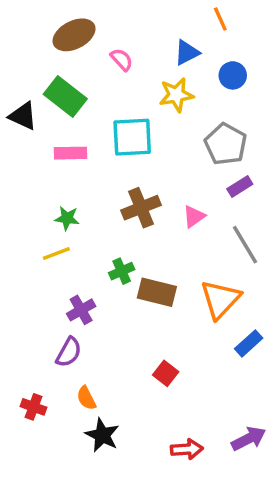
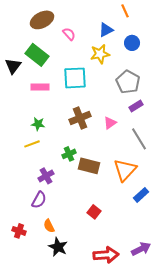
black triangle: (23, 116) -> (13, 66), turned 42
red arrow: (187, 449) -> (106, 255), size x1.4

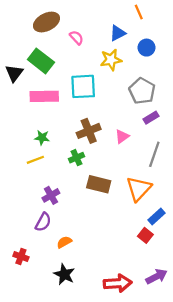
pink rectangle: (40, 87) -> (44, 96), size x1.4
gray line: (139, 139) -> (154, 154), turned 50
green cross: (69, 154) -> (76, 158), moved
red square: (94, 212) -> (145, 235), moved
orange semicircle: (49, 226) -> (64, 242), moved, turned 88

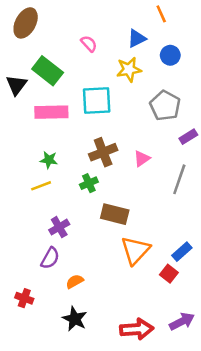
brown ellipse: (46, 22) -> (26, 23), moved, turned -35
purple rectangle: (151, 118) -> (188, 137), moved
orange triangle: (139, 189) -> (135, 250), moved

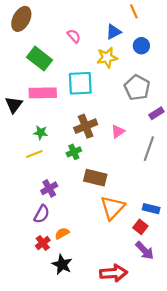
black triangle: (17, 85) -> (14, 105), moved
blue rectangle: (182, 252) -> (151, 209), turned 56
red cross: (24, 298) -> (43, 243), moved, turned 32
purple arrow: (182, 321) -> (145, 251), moved, turned 72

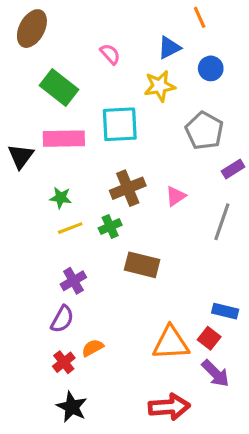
yellow line: (34, 154) -> (70, 228), moved
orange triangle: (112, 208) -> (171, 343), moved, turned 44
black star: (62, 264) -> (72, 407), moved

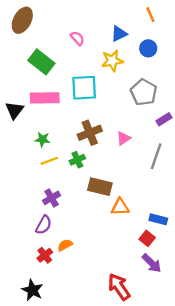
orange line: (200, 17) -> (150, 15), moved
orange triangle: (171, 343) -> (120, 207), moved, size x0.7
black star: (72, 407) -> (32, 290), moved
red arrow: (169, 407) -> (119, 287), turned -120

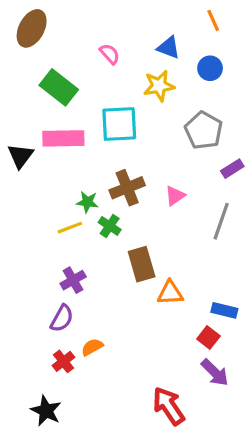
blue triangle: (119, 34) -> (169, 48), turned 48
green star: (43, 139) -> (87, 202), moved
green cross: (77, 160) -> (110, 226), turned -32
brown rectangle: (100, 187) -> (142, 264), turned 60

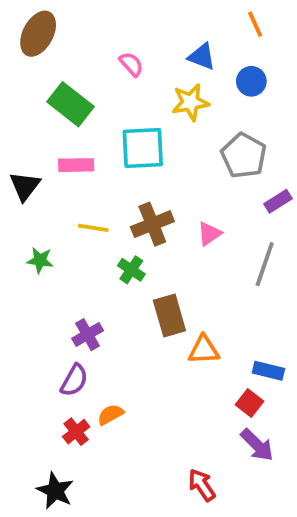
pink rectangle: (63, 138) -> (76, 165), size x0.7
green star: (87, 202) -> (40, 260), moved
yellow line: (70, 228) -> (93, 228), moved, turned 30
red arrow: (169, 406) -> (202, 485), size x0.7

